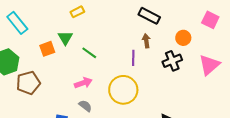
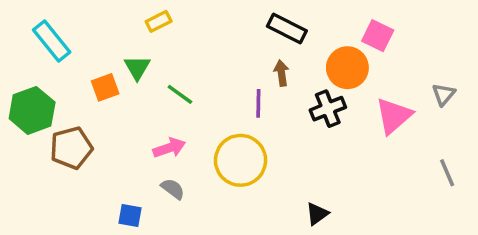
pink square: (210, 20) -> (378, 36), moved
orange circle: (183, 38) -> (347, 68), size x1.5

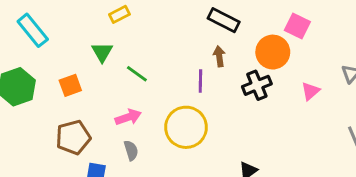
orange square: (105, 87) -> (70, 85), moved
pink triangle: (394, 116) -> (310, 91), size x0.6
brown pentagon: (71, 148) -> (73, 137), moved
gray semicircle: (173, 189) -> (131, 150), turned 36

